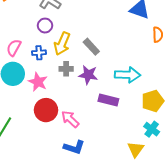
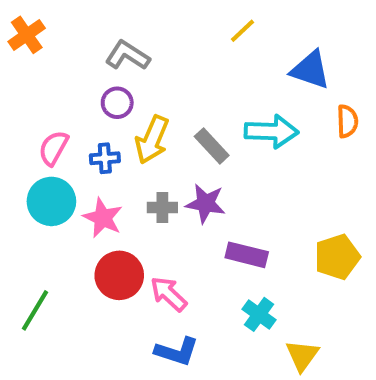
gray cross: (66, 69) -> (162, 208), moved
cyan arrow: (128, 75) -> (271, 132), moved
cyan cross: (152, 129) -> (259, 314), moved

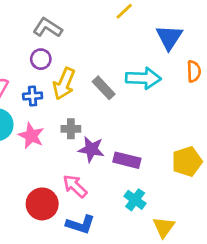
blue triangle: (310, 70) -> (169, 37), turned 44
purple star: (206, 203) -> (91, 149), moved
red circle: (119, 275) -> (42, 204), moved

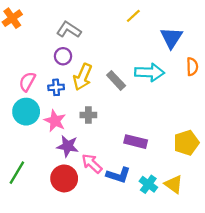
purple star: (91, 149) -> (68, 146), moved
cyan cross: (135, 200) -> (148, 184), moved
blue L-shape: (80, 224) -> (118, 175), moved
yellow triangle: (164, 227) -> (174, 184), moved, turned -30

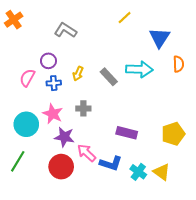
purple circle: (63, 56) -> (48, 61), moved
yellow arrow: (83, 77) -> (78, 74), size x0.6
cyan circle: (26, 112) -> (26, 124), moved

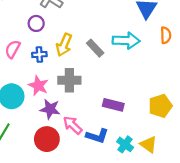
purple circle: (48, 61) -> (36, 23), moved
yellow arrow: (78, 74) -> (64, 45), size x1.5
gray cross: (83, 108) -> (69, 80), size x1.5

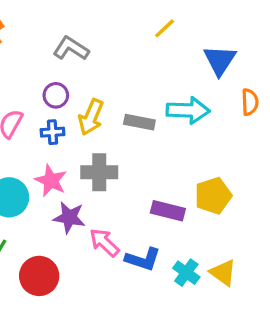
purple circle: (36, 23) -> (56, 95), moved
gray rectangle: (95, 48) -> (139, 122), turned -36
yellow pentagon: (160, 106) -> (213, 196), moved
red circle: (47, 139) -> (39, 276), moved

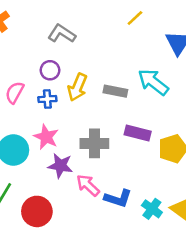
cyan arrow: (188, 110) -> (153, 82), turned -144
gray cross: (99, 172) -> (94, 143), moved
purple rectangle: (168, 211) -> (138, 133), moved

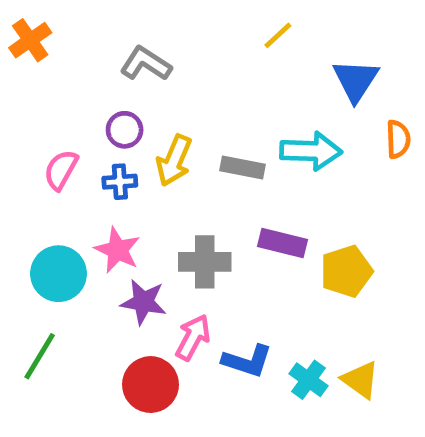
cyan arrow: (153, 82) -> (311, 151), turned 144
pink arrow: (88, 185) -> (193, 337), turned 75
red circle: (37, 211) -> (150, 385), moved

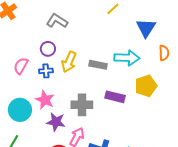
yellow pentagon: (346, 271) -> (146, 86), moved

